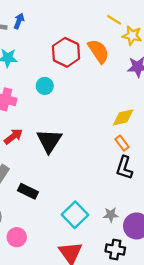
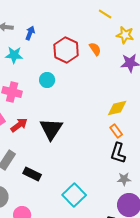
yellow line: (114, 20) -> (105, 14), moved
blue arrow: (19, 21) -> (30, 33), moved
orange semicircle: (98, 51) -> (95, 49), size x0.6
gray star: (111, 215) -> (124, 179), moved

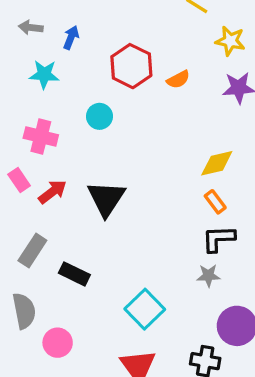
orange semicircle: (95, 49) -> (178, 79), moved, turned 96
black L-shape: (118, 153) -> (219, 239), turned 70
gray star: (124, 179) -> (208, 276), moved

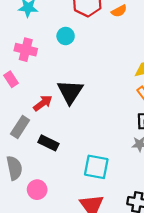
red arrow: (53, 192) -> (43, 103), moved
cyan square: (145, 309) -> (96, 167), turned -35

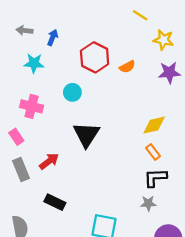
black triangle: (70, 92) -> (86, 134), moved
gray rectangle: (20, 127) -> (21, 169), moved, turned -55

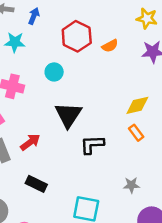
black L-shape: (155, 178) -> (92, 145), moved

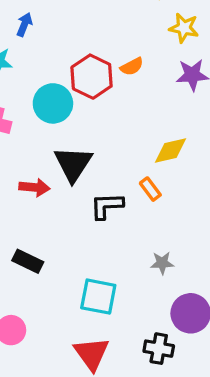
red hexagon: (77, 36) -> (92, 77), moved
cyan circle: (54, 72) -> (53, 103), size x1.5
orange rectangle: (136, 133) -> (150, 189), moved
red arrow: (30, 142) -> (34, 187), moved, turned 42

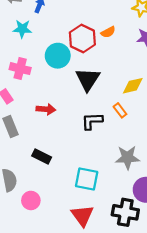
black triangle: (73, 164) -> (88, 79), moved
gray star: (162, 263) -> (127, 158), size x1.6
black cross: (159, 349) -> (125, 212), size x1.4

